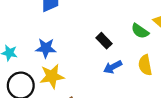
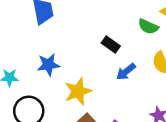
yellow star: (52, 76) -> (78, 91), moved

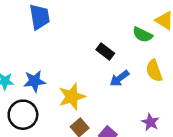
blue star: (48, 65) -> (34, 81), moved

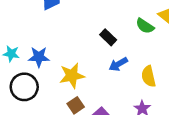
yellow semicircle: (154, 71) -> (149, 76), moved

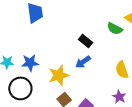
blue arrow: (118, 64) -> (83, 62), moved

